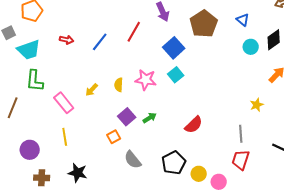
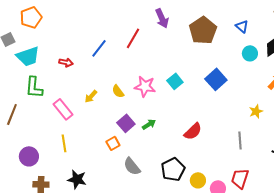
red arrow: (67, 40) -> (66, 62), moved
blue square: (174, 48) -> (216, 79), moved
yellow semicircle: (119, 85) -> (118, 91), turned -40
red trapezoid: (241, 160) -> (240, 178), moved

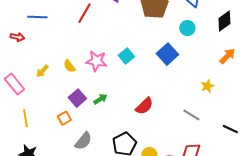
blue line: (99, 48) -> (37, 17), moved, turned 54
cyan circle: (250, 53) -> (187, 28), moved
gray line: (240, 140) -> (191, 115), turned -54
yellow line: (64, 143) -> (25, 118), moved
gray semicircle: (132, 166) -> (83, 141), turned -102

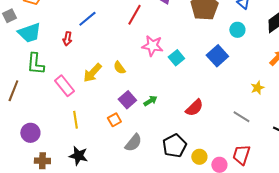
blue line: (37, 17) -> (87, 19), turned -42
red arrow: (17, 37) -> (67, 39), turned 88
pink star: (96, 61) -> (152, 46), moved
yellow arrow: (42, 71) -> (92, 73), size x1.5

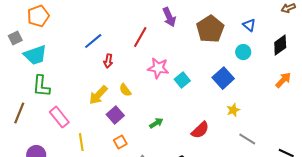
red arrow: (67, 39) -> (108, 61), moved
pink rectangle: (64, 86) -> (59, 117), moved
yellow star: (257, 88) -> (233, 110), moved
purple square: (127, 100) -> (115, 115), moved

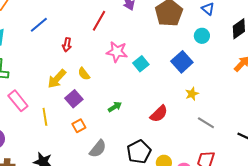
blue line: (93, 41) -> (39, 25), moved
yellow line: (81, 142) -> (45, 117), moved

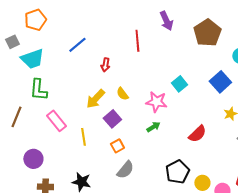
red line: (99, 21) -> (137, 41), turned -35
pink star: (117, 52) -> (156, 102), moved
gray semicircle: (98, 149) -> (125, 170), moved

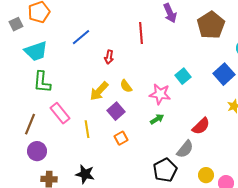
gray square: (12, 42) -> (16, 24), moved
brown line: (16, 117) -> (30, 124), moved
gray semicircle: (125, 170) -> (185, 149), moved
black pentagon: (177, 172) -> (165, 170), moved

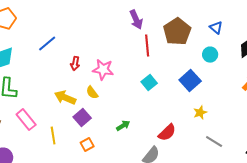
red line: (141, 33) -> (147, 46), moved
yellow arrow: (99, 91) -> (65, 98), turned 70
pink star: (160, 94) -> (103, 70), moved

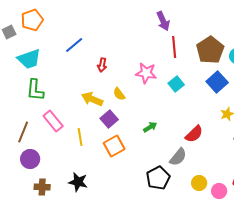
brown pentagon: (177, 32) -> (210, 50), moved
pink star: (103, 70) -> (146, 73), moved
orange square: (87, 145) -> (114, 146), size x1.5

